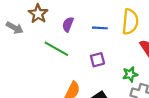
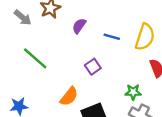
green line: (56, 49) -> (35, 58), moved
purple square: (97, 60) -> (93, 67), moved, turned -32

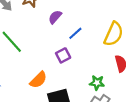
blue line: (112, 37) -> (75, 33), moved, turned -64

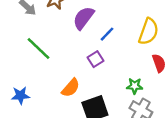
purple semicircle: (55, 17) -> (84, 18), size x1.5

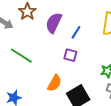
purple square: (95, 59) -> (70, 55), turned -32

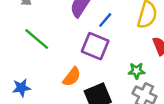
purple square: (70, 55) -> (95, 46), size x1.6

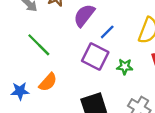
green star: (137, 71) -> (125, 67), moved
orange semicircle: (72, 77) -> (48, 82), moved

